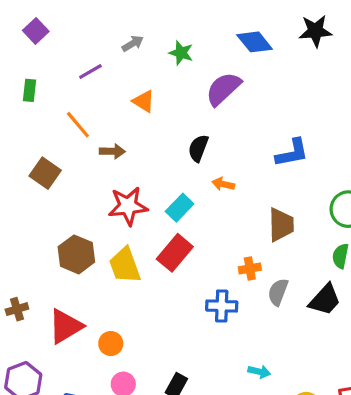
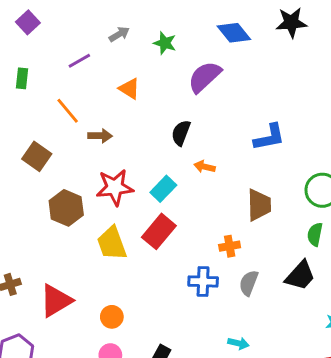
brown hexagon: (76, 254) -> (66, 208), moved
gray semicircle: (278, 292) -> (249, 283), moved
orange circle: (111, 344) -> (112, 317), moved

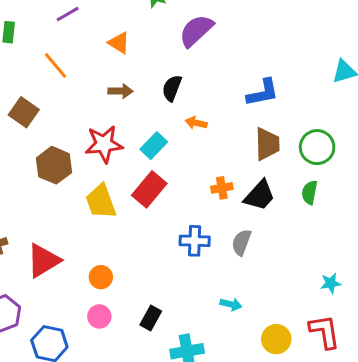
brown arrow: (100, 136) -> (121, 91), moved
brown trapezoid: (259, 205) -> (267, 144), moved
orange cross: (230, 246) -> (222, 188), moved
black trapezoid: (300, 276) -> (260, 195), moved

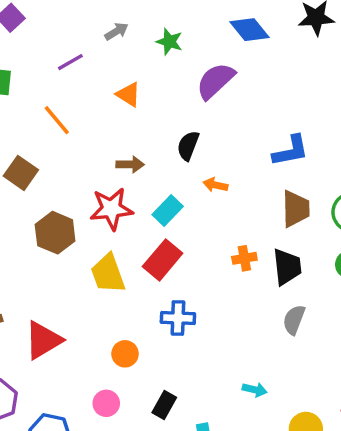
brown arrow: (121, 91) -> (130, 164), moved
black trapezoid: (260, 195) -> (287, 267), turned -48
blue cross: (195, 241) -> (178, 318), moved
gray semicircle: (241, 242) -> (294, 320), moved
orange circle: (101, 277) -> (125, 354), moved

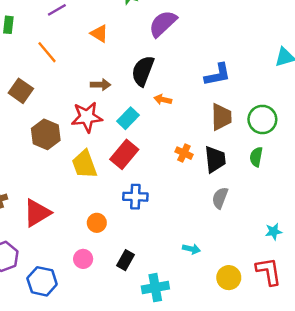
black semicircle: (188, 146) -> (143, 71), size x1.4
orange cross: (244, 258) -> (184, 153), turned 35

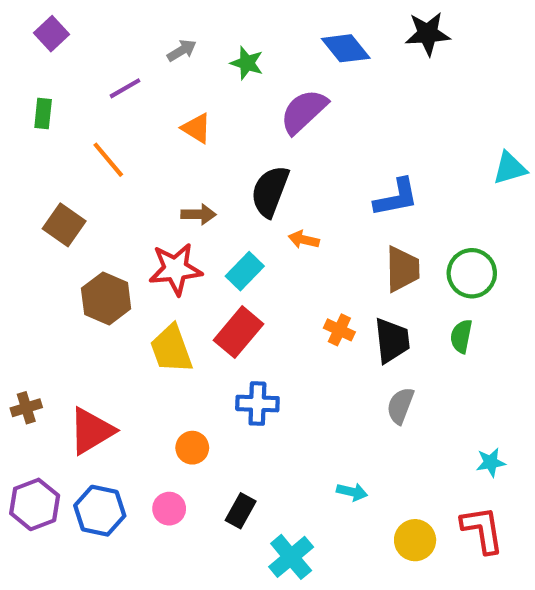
blue hexagon: (42, 281) -> (100, 511), moved
cyan cross: (155, 288) -> (291, 557), turned -30

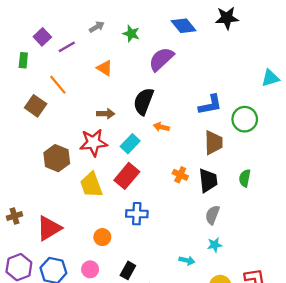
purple square: (51, 34) -> (42, 37), moved
cyan triangle: (510, 168) -> (270, 78), moved
brown square: (64, 225) -> (36, 106), moved
green circle: (472, 273) -> (245, 119), moved
cyan star: (491, 462) -> (215, 245), moved

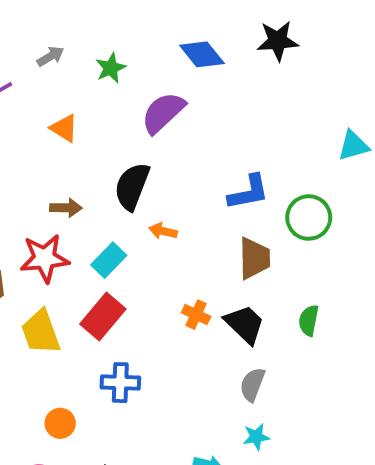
green star: (131, 34) -> (111, 68), turned 30
black trapezoid: (208, 180) -> (245, 324), turned -40

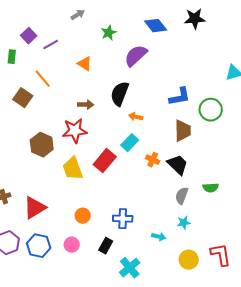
gray arrow: (50, 56) -> (78, 15), moved
cyan rectangle: (109, 260) -> (130, 143), moved
green semicircle: (309, 320) -> (211, 188), moved, turned -105
blue cross: (120, 383) -> (123, 219), moved

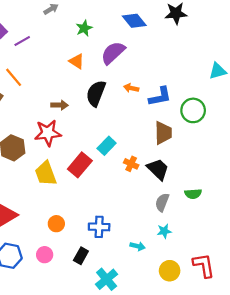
orange triangle: (85, 64) -> (77, 61), moved
orange arrow: (136, 117) -> (131, 88), moved

